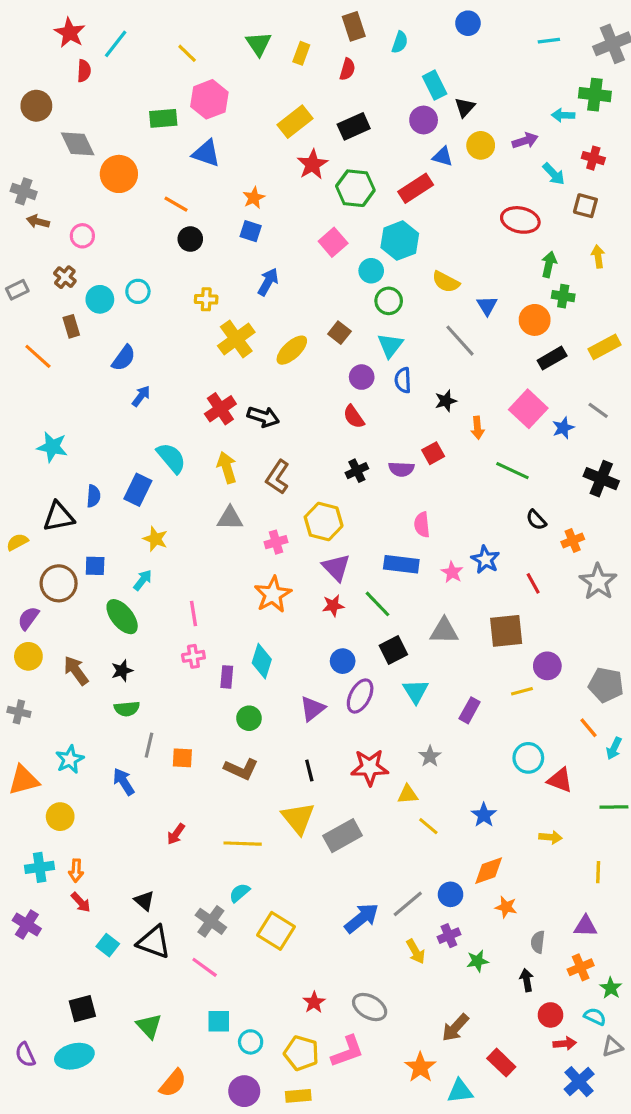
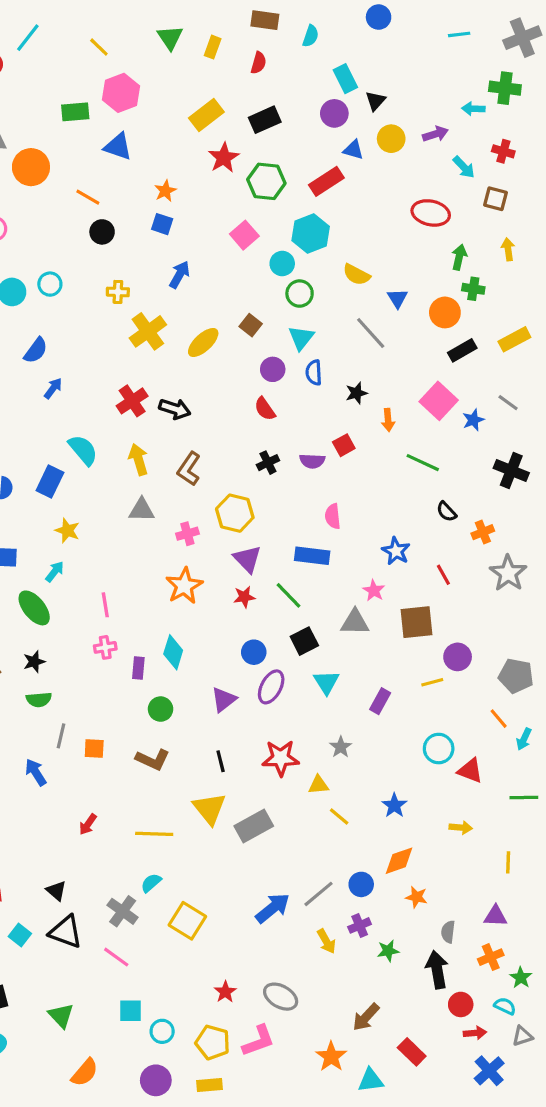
brown rectangle: (354, 26) -> (265, 20), turned -64
pink star: (452, 572) -> (374, 591), moved
black arrow: (527, 980) -> (437, 970), size x1.6

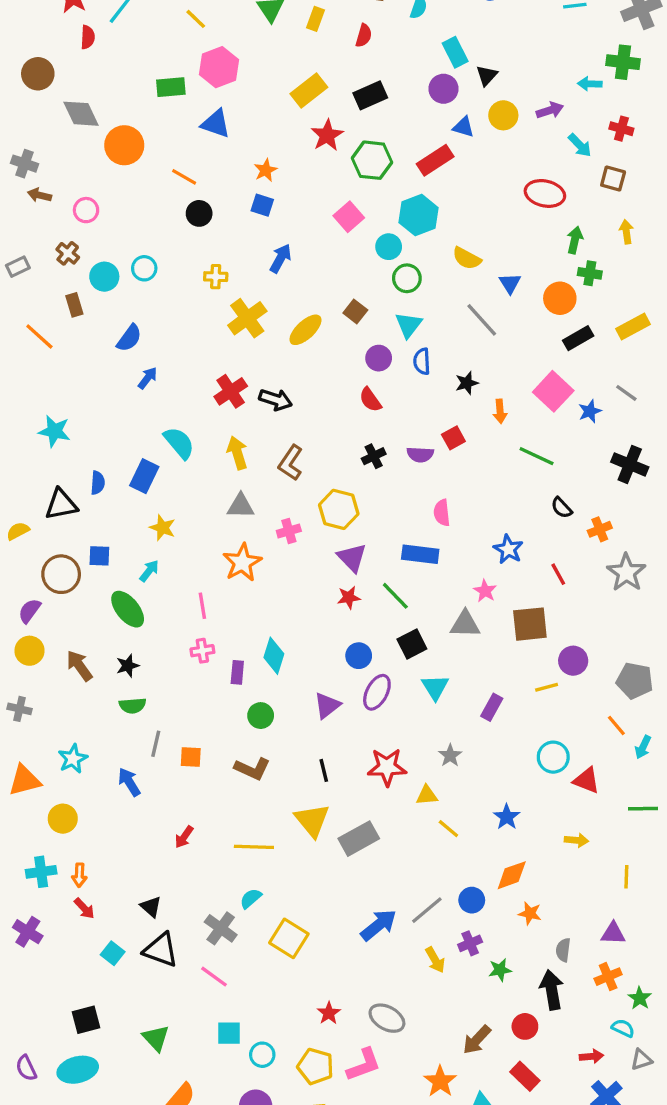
orange star: (184, 586) -> (242, 563), moved
red circle: (461, 1004) -> (525, 1026), moved

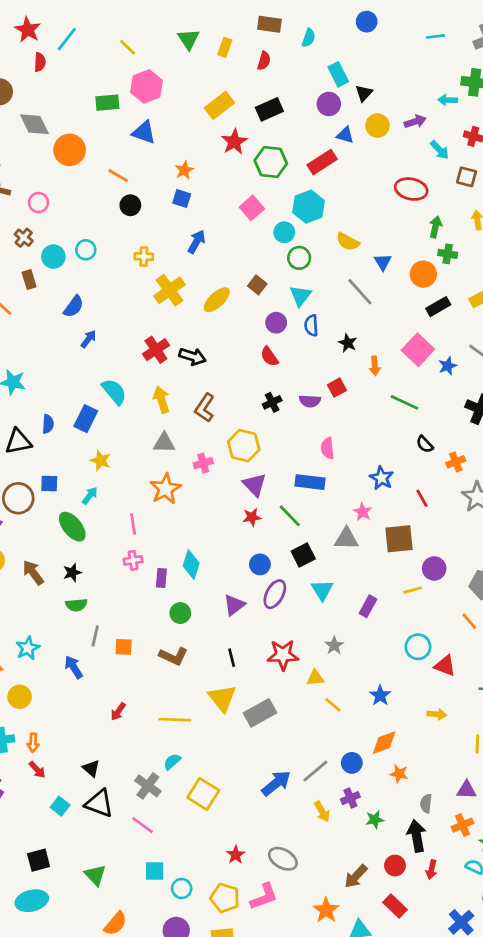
black star: (467, 383) -> (348, 343), turned -30
red arrow: (591, 1056) -> (431, 870), moved, turned 108

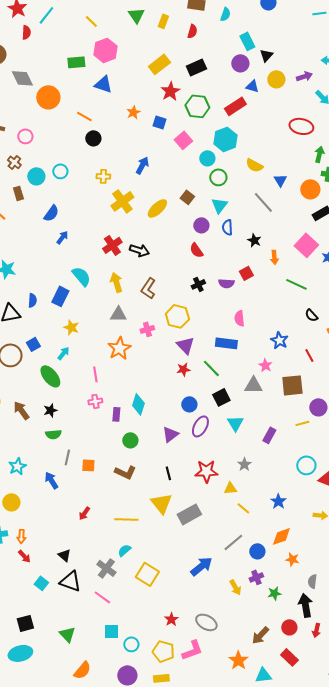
blue square: (182, 198) -> (159, 122), moved
blue square: (49, 483) -> (33, 344), turned -32
gray line: (315, 771) -> (233, 542), moved

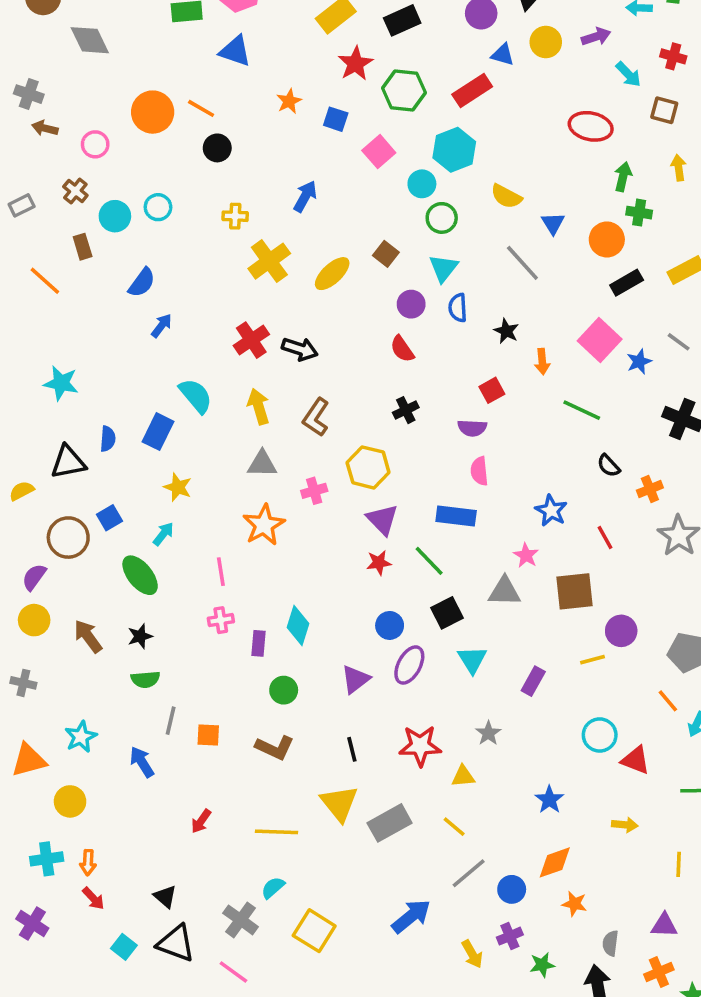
orange circle: (48, 97) -> (153, 112), moved
purple semicircle: (226, 283) -> (472, 428), moved
yellow line: (243, 508) -> (454, 827), moved

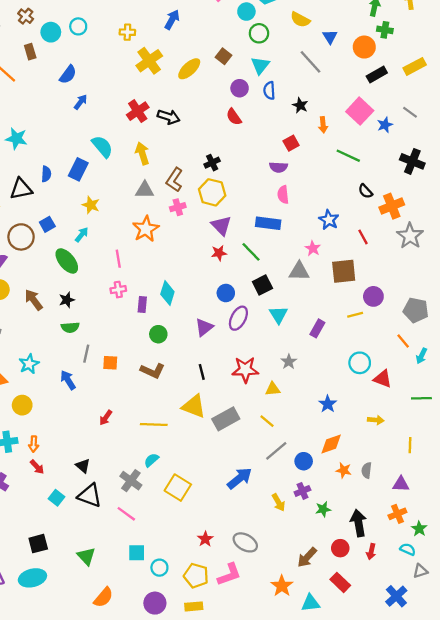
black cross: (406, 410) -> (212, 163), moved
brown L-shape: (316, 417) -> (174, 180), moved
orange cross: (650, 489) -> (392, 206), size x1.5
yellow triangle: (339, 803) -> (194, 406), turned -30
gray semicircle: (610, 943) -> (367, 470), moved

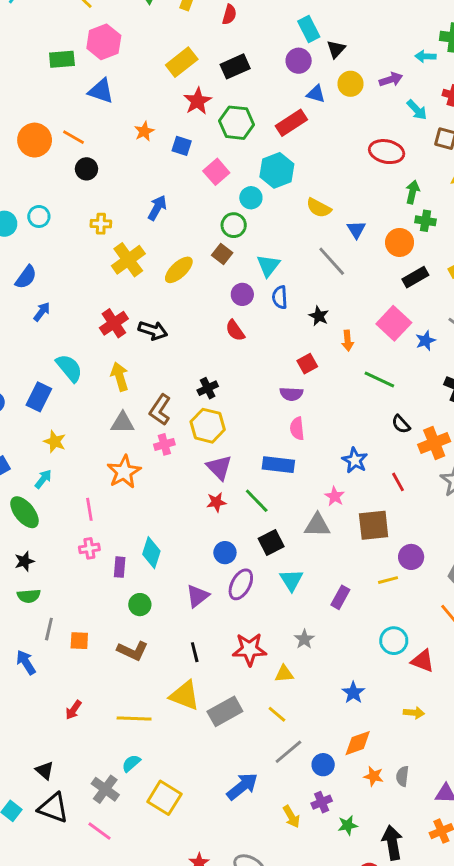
green circle: (259, 33) -> (234, 225), moved

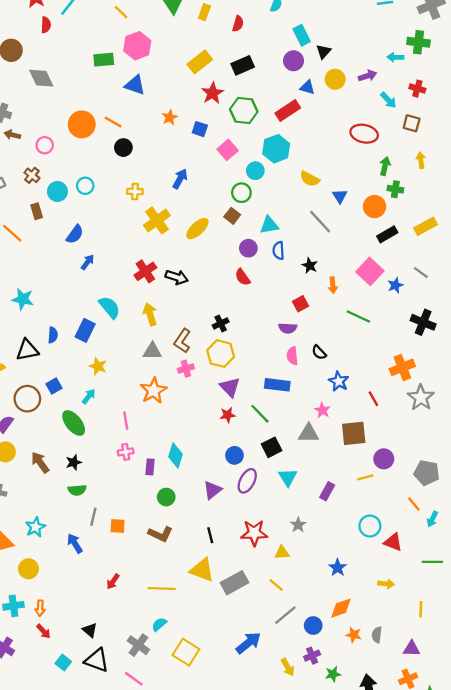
cyan triangle: (268, 266) -> (269, 225), turned 42
black semicircle: (401, 424) -> (319, 352), moved

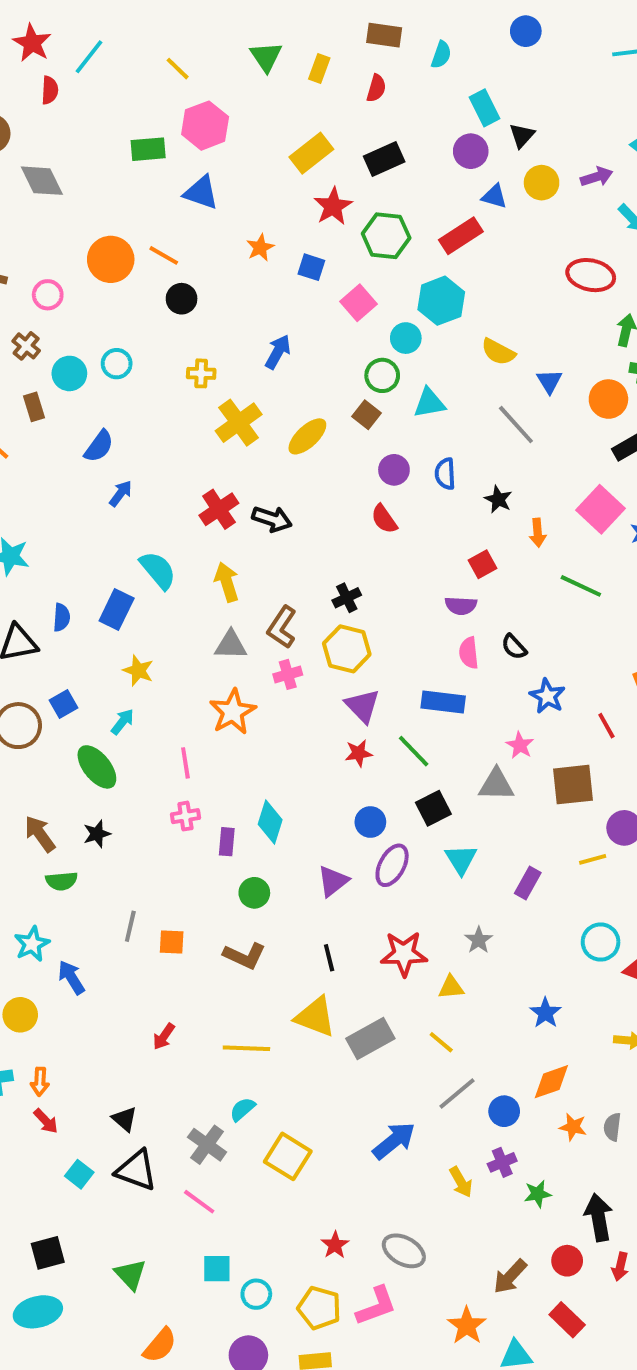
cyan triangle: (269, 225) -> (429, 403), moved
green semicircle: (77, 490) -> (62, 881), moved
blue arrow: (75, 543) -> (71, 977), moved

